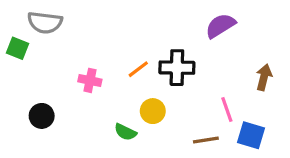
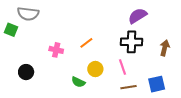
black cross: (177, 68) -> (131, 42), moved
pink line: (227, 109) -> (122, 67), moved
blue square: (251, 135) -> (157, 84), turned -30

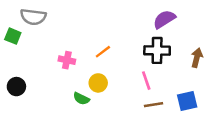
yellow circle: (95, 69) -> (98, 83), moved
black circle: (26, 72) -> (16, 87), moved
green semicircle: (78, 82) -> (81, 99), moved

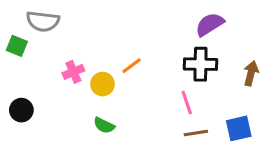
pink cross: (67, 60) -> (73, 72), moved, turned -35
yellow circle: (98, 83) -> (103, 84), moved

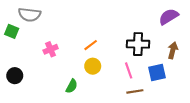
purple semicircle: (210, 24) -> (169, 17), moved
yellow circle: (103, 84) -> (93, 66), moved
green semicircle: (104, 125) -> (72, 86), turned -88
blue square: (239, 128) -> (157, 72), moved

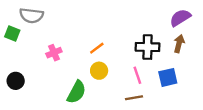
brown arrow: (173, 50) -> (179, 44), moved
green semicircle: (72, 86) -> (76, 92), size x1.5
brown line: (135, 91) -> (134, 98), moved

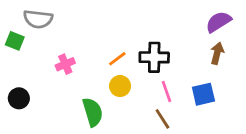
black cross: (148, 47) -> (154, 57), moved
green semicircle: (76, 92) -> (93, 112), turned -45
brown line: (134, 98) -> (162, 119), turned 66

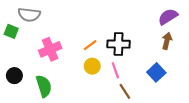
pink cross: (65, 64) -> (50, 49), size x1.5
pink line: (167, 92) -> (115, 70), moved
blue square: (203, 94) -> (156, 72), turned -30
green semicircle: (93, 112) -> (44, 86), moved

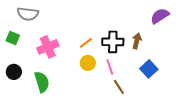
green square: (11, 31) -> (13, 38), moved
brown arrow: (167, 41) -> (137, 41), moved

